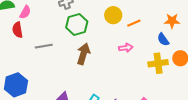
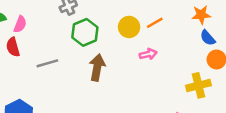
yellow circle: (113, 15) -> (129, 27), moved
blue semicircle: (163, 39) -> (208, 38), moved
yellow cross: (158, 63) -> (198, 85), moved

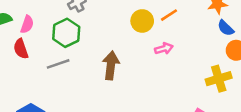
green hexagon: (85, 32) -> (66, 33), moved

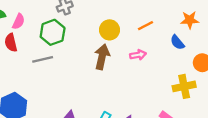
yellow circle: (142, 21) -> (110, 30), moved
blue semicircle: (226, 28) -> (177, 42), moved
brown arrow: (111, 65) -> (102, 57), moved

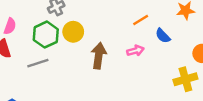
yellow circle: (110, 30) -> (73, 32), moved
blue semicircle: (177, 42) -> (163, 36), moved

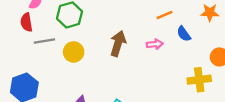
yellow circle: (73, 32) -> (74, 52), moved
gray line: (38, 63) -> (44, 41), moved

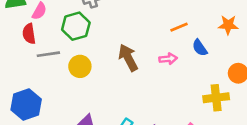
brown arrow: (118, 44) -> (128, 58), turned -45

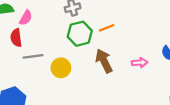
green hexagon: (76, 26) -> (80, 34), moved
orange line: (179, 27) -> (107, 28), moved

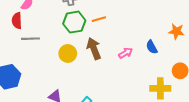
pink arrow: (139, 63) -> (126, 53), turned -32
yellow circle: (61, 68) -> (68, 54), moved

